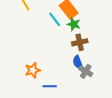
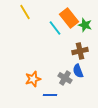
green star: (74, 24) -> (85, 25), moved
gray cross: (86, 71) -> (65, 78), moved

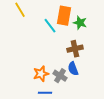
orange rectangle: (69, 18) -> (64, 16), turned 48
orange star: (33, 79) -> (41, 74), moved

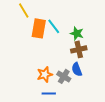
orange rectangle: (64, 16) -> (39, 28), moved
green star: (80, 23) -> (77, 33), moved

